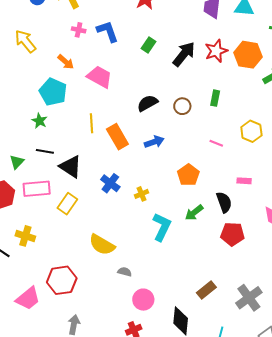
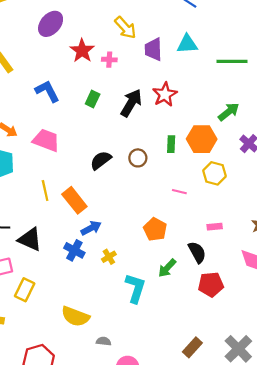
pink cross: (79, 30) -> (109, 60), moved
orange hexagon: (248, 55) -> (202, 139), moved
blue arrow: (154, 142) -> (91, 228), moved
yellow rectangle: (67, 204) -> (25, 290), moved

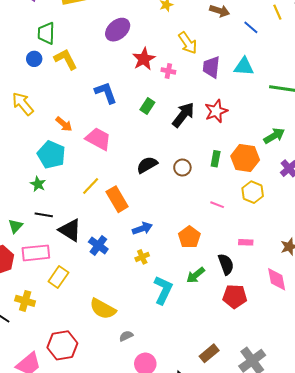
yellow line: (45, 190) -> (91, 186), turned 48
blue arrow: (91, 228) -> (142, 228), moved
blue cross: (74, 250) -> (98, 245), moved
gray semicircle: (104, 341) -> (126, 336), turned -40

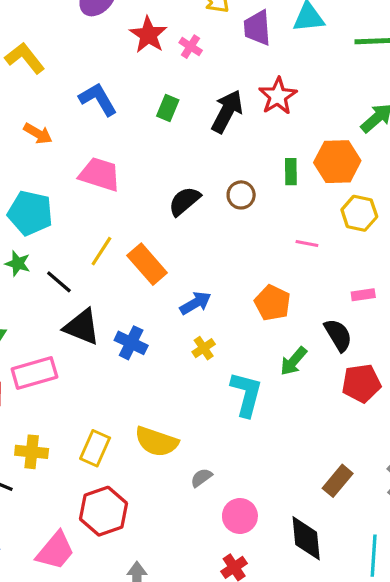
pink cross: (168, 71) -> (191, 47), turned 32
orange arrow: (64, 124) -> (38, 134), moved
black line: (44, 215) -> (59, 282), moved, turned 42
yellow rectangle: (58, 277) -> (95, 448), moved

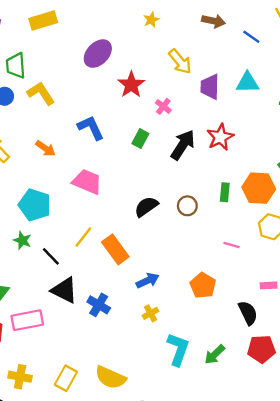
pink cross: (191, 47) -> (163, 106), moved
green arrow: (293, 361) -> (215, 355), moved

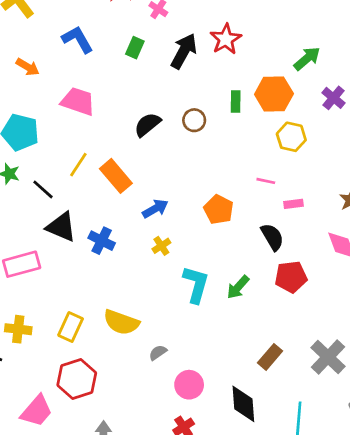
pink line: (231, 245) -> (266, 181), moved

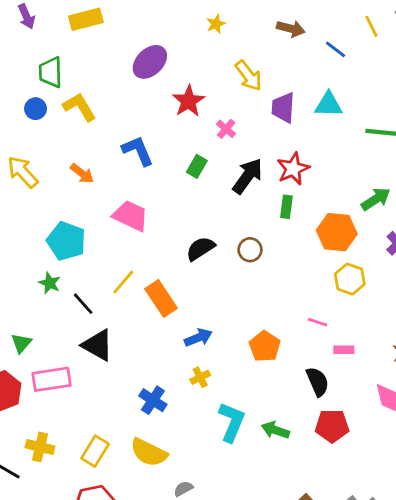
green rectangle: (236, 102) -> (286, 207), moved
blue cross: (102, 241) -> (153, 400), moved
green arrow: (238, 287) -> (275, 430), turned 60

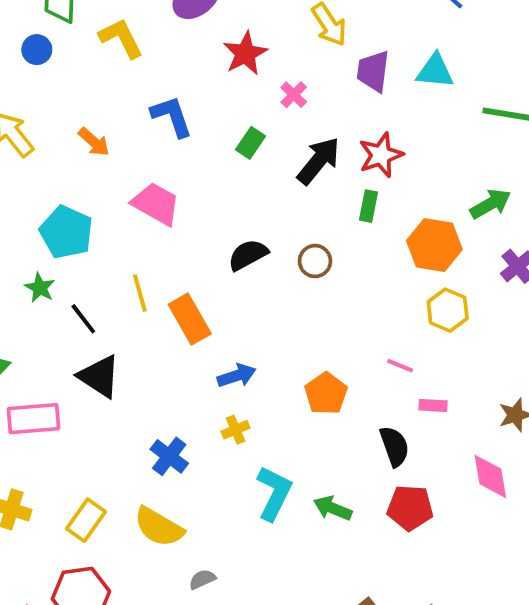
yellow L-shape: (79, 107) -> (121, 38), moved
yellow line: (123, 282) -> (140, 293), turned -60

